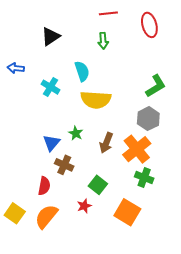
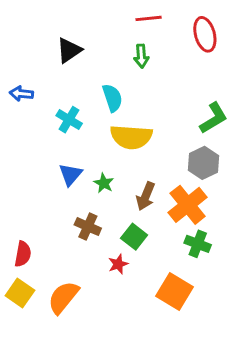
blue triangle: (52, 143) -> (71, 174), moved
green square: (98, 185) -> (134, 237), moved
red semicircle: (44, 186) -> (23, 254), moved
red star: (84, 206) -> (118, 264), moved

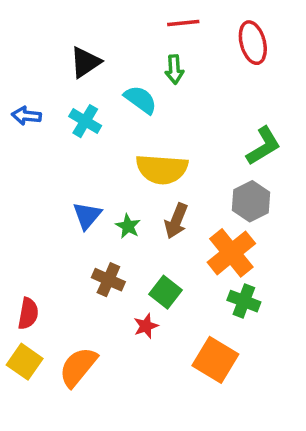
cyan semicircle: (112, 98) -> (140, 100), moved, turned -36
cyan cross: (69, 120) -> (85, 121), moved
brown arrow: (146, 196) -> (176, 221), moved

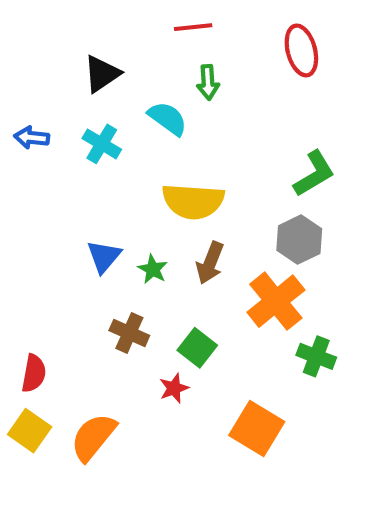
red line: (183, 23) -> (193, 27), moved
green cross: (244, 301) -> (316, 356), moved

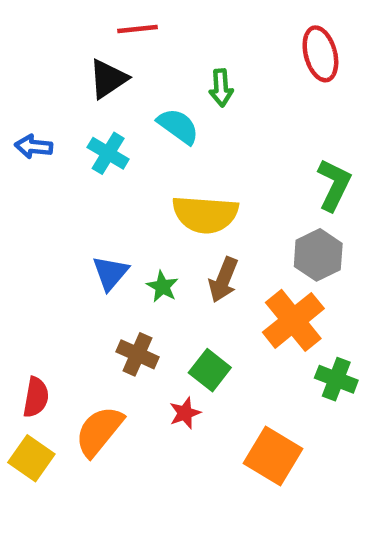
red line: (193, 27) -> (137, 29), moved
green L-shape: (314, 174) -> (334, 185), turned -33
orange semicircle: (93, 437) -> (99, 431), moved

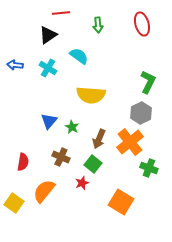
green arrow: (221, 88) -> (98, 25), moved
brown arrow: (223, 280) -> (99, 139), moved
red semicircle: (36, 397) -> (23, 162), moved

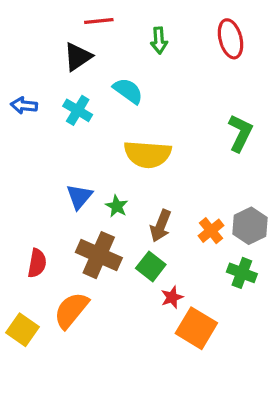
gray hexagon: (141, 113) -> (250, 226), moved
orange cross: (130, 142) -> (211, 231), size x0.6
brown cross: (61, 157) -> (99, 255), size x1.5
red star: (82, 183) -> (172, 297), moved

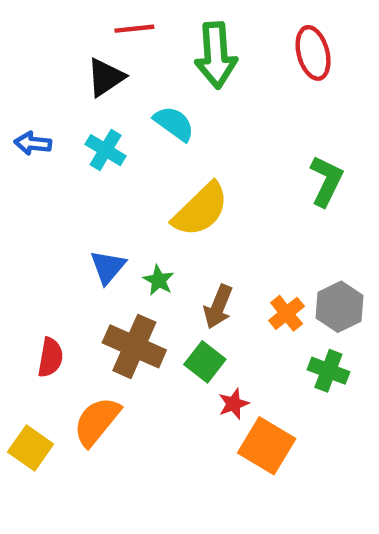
green arrow: (159, 40) -> (216, 55), size x1.8
yellow semicircle: (148, 154) -> (200, 210), turned -48

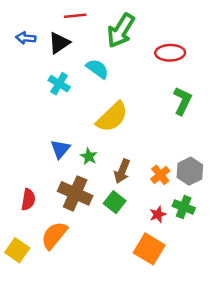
red ellipse: (313, 53) -> (170, 53), moved, turned -76
green arrow: (216, 55) -> (121, 31), turned 36
blue arrow: (33, 143) -> (26, 38), moved
red star: (234, 404) -> (158, 214), moved

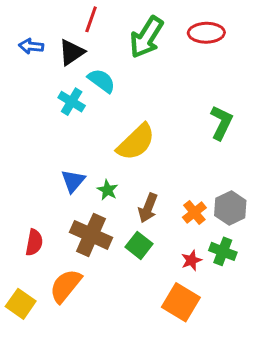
red line: (75, 16) -> (91, 19), turned -65
red ellipse: (170, 53) -> (206, 33), moved
cyan semicircle: (97, 69) -> (102, 81), moved

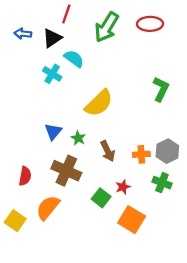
brown arrow: (148, 208) -> (108, 151), turned -48
orange cross: (194, 212) -> (141, 154), turned 35
green square: (139, 245) -> (101, 198), moved
red star: (191, 260) -> (123, 187), moved

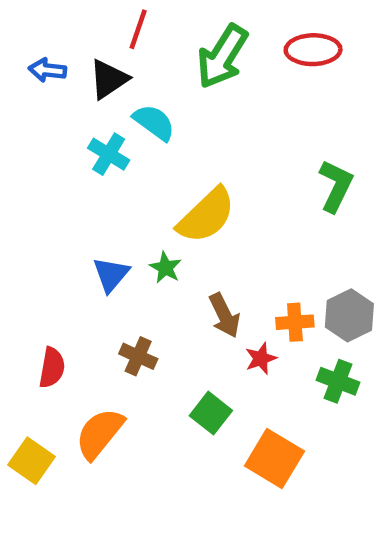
green star: (78, 138) -> (165, 268), moved
brown cross: (66, 171) -> (138, 356), size x0.6
red star: (123, 187) -> (261, 359), moved

